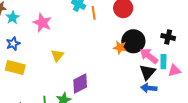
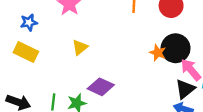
purple diamond: (80, 83) -> (101, 87), turned 40

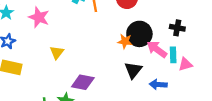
black triangle: (185, 89) -> (133, 70), moved

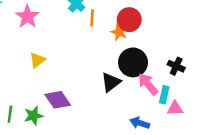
orange star: (125, 41) -> (119, 32), moved
black triangle: (133, 70) -> (111, 82), moved
purple diamond: (83, 82) -> (58, 100), turned 30

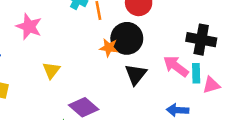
orange star: (119, 32) -> (109, 48), moved
black circle: (133, 62) -> (127, 38), moved
black cross: (176, 66) -> (201, 40), size x1.5

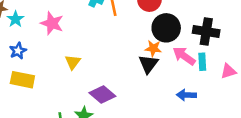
black circle: (127, 38) -> (166, 28), moved
orange star: (109, 48) -> (153, 48), moved
pink triangle: (211, 85) -> (228, 71), moved

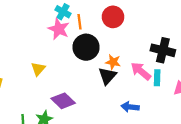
pink star: (52, 23) -> (59, 29), moved
black circle: (166, 28) -> (86, 47), moved
blue arrow: (186, 95) -> (130, 107), moved

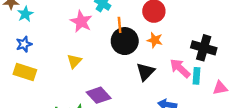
orange line: (80, 22) -> (120, 25), moved
pink star: (59, 29) -> (81, 22), moved
orange star: (113, 62) -> (155, 40), moved

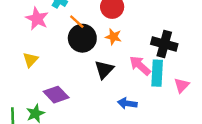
orange line: (120, 25) -> (77, 22), turned -42
cyan rectangle: (196, 76) -> (157, 73), size x1.5
pink triangle: (220, 88) -> (182, 85), turned -35

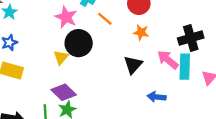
black circle: (82, 38) -> (79, 43), moved
black cross: (164, 44) -> (191, 38), turned -30
purple diamond: (56, 95) -> (64, 92), moved

